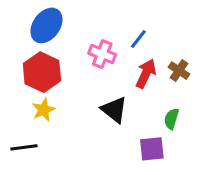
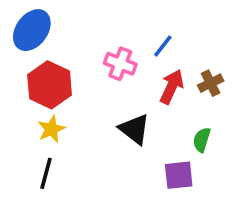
blue ellipse: (46, 25) -> (32, 30), moved
brown cross: (179, 71) -> (211, 83), turned 30
black line: (24, 147) -> (46, 173), moved, turned -68

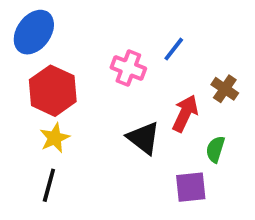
brown cross: (211, 83) -> (225, 89), turned -30
red arrow: (172, 87) -> (185, 113), moved

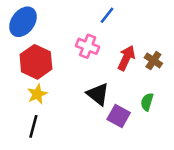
blue line: (174, 49) -> (107, 15), moved
red arrow: (185, 113) -> (126, 58), moved
purple square: (191, 187) -> (119, 116), moved, turned 35

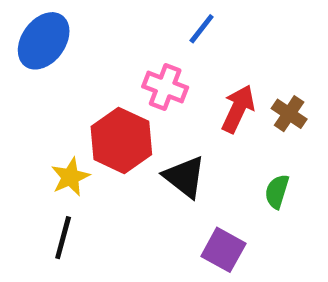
red hexagon: (36, 62) -> (121, 140), moved
purple square: (119, 116) -> (223, 250), moved

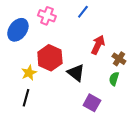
blue ellipse: (44, 41) -> (18, 30), moved
pink cross: (165, 87) -> (47, 16), moved
brown cross: (289, 114) -> (119, 59), moved

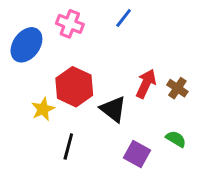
red arrow: (98, 45) -> (146, 84), moved
green semicircle: (114, 79) -> (176, 139), moved, turned 104
black line: (26, 98) -> (68, 146), moved

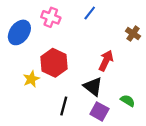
brown cross: (177, 88) -> (133, 34), moved
black triangle: (113, 109) -> (93, 87), moved
black line: (68, 146) -> (64, 106), moved

